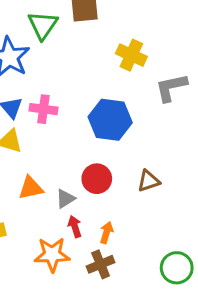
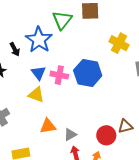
blue hexagon: (110, 120) -> (88, 73), moved
red circle: (97, 179) -> (106, 135), moved

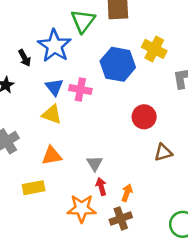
blue hexagon: (88, 73) -> (118, 64), moved
orange triangle: (48, 126) -> (52, 156), moved
gray triangle: (70, 135) -> (95, 163), turned -32
red circle: (106, 135) -> (144, 117), moved

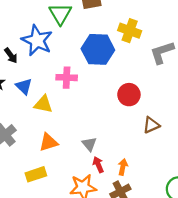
blue triangle: (54, 87) -> (24, 86), moved

